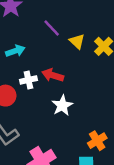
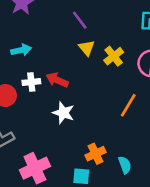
purple line: (52, 28) -> (80, 20), moved
white star: (62, 105) -> (63, 113), turned -30

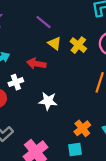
red arrow: (57, 80) -> (36, 64), moved

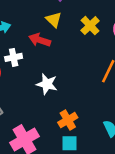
yellow triangle: (54, 43) -> (54, 20), moved
orange cross: (82, 128) -> (68, 120), moved

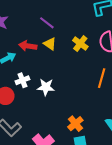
red arrow: (40, 40) -> (28, 46), moved
white star: (47, 84) -> (46, 87), moved

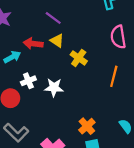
yellow cross: (80, 44) -> (79, 58), moved

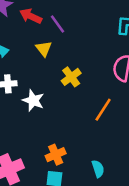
yellow triangle: (57, 41) -> (44, 49), moved
red arrow: (33, 44) -> (31, 16), moved

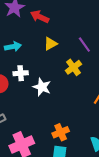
purple line: (58, 24) -> (84, 45), moved
yellow triangle: (44, 49) -> (50, 44), turned 40

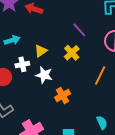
yellow triangle: (50, 44) -> (41, 51), moved
orange cross: (61, 132) -> (63, 96), moved

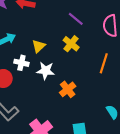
white cross: (22, 64) -> (21, 63), turned 32

